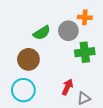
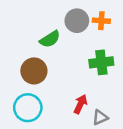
gray circle: (68, 31) -> (77, 21), moved

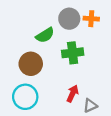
green cross: (101, 62) -> (73, 53), moved

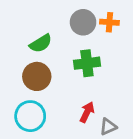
green semicircle: (45, 35) -> (41, 43), moved

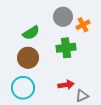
orange cross: (109, 22) -> (83, 25), moved, turned -32
red arrow: (87, 112) -> (66, 85), turned 56

